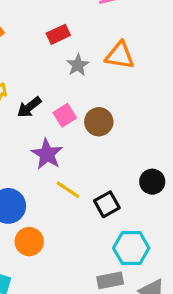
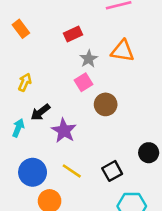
black arrow: (29, 107) -> (40, 112), moved
pink square: (65, 115) -> (83, 82), moved
yellow line: (68, 190) -> (72, 171), moved

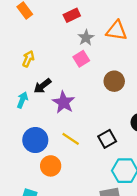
brown circle: (106, 104) -> (114, 81), moved

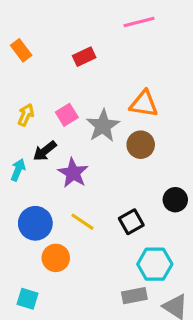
orange triangle: (117, 31) -> (144, 104), moved
gray star: (86, 38) -> (103, 126), moved, size x1.5
pink square: (81, 59) -> (67, 115), moved

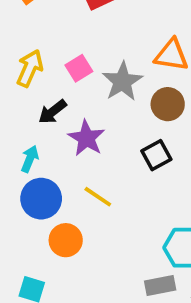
yellow arrow: (26, 115) -> (30, 68), size x1.4
cyan arrow: (18, 170) -> (30, 159), moved
black square: (131, 222) -> (156, 155), moved

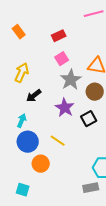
pink square: (79, 68) -> (62, 59), moved
purple star: (86, 138) -> (65, 108), moved

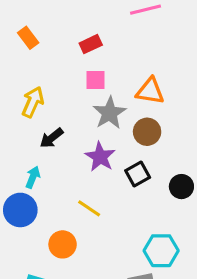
pink square: (62, 59) -> (95, 80), turned 32
blue circle: (28, 142) -> (20, 210), moved

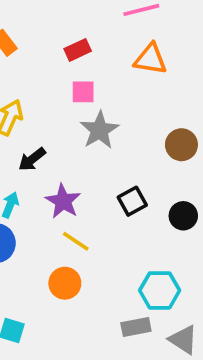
orange triangle: (150, 91) -> (150, 59), moved
brown circle: (147, 132) -> (181, 145), moved
purple star: (100, 157) -> (63, 201), moved
orange circle: (63, 244) -> (65, 283), moved

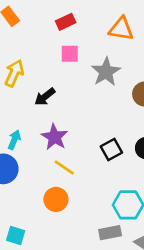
gray star: (99, 130) -> (106, 72), moved
black arrow: (32, 159) -> (45, 97), moved
black square: (132, 201) -> (111, 149), moved

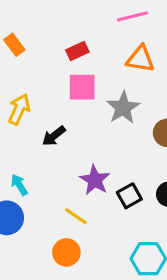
pink square: (70, 54) -> (82, 87), size x1.4
purple star: (55, 137) -> (95, 180), moved
cyan arrow: (14, 140) -> (19, 185), turned -54

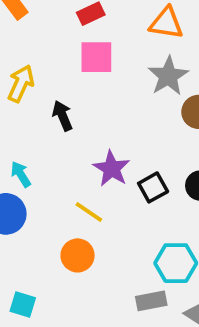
gray star: (123, 108) -> (168, 76), moved
black arrow: (54, 136) -> (62, 116), turned 105

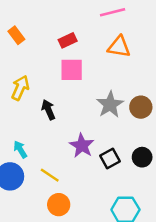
gray star: (168, 76) -> (110, 105), moved
yellow line: (89, 212) -> (50, 175), moved

